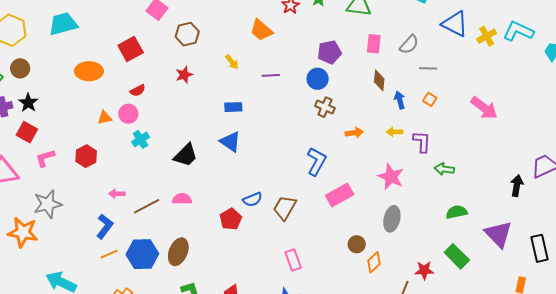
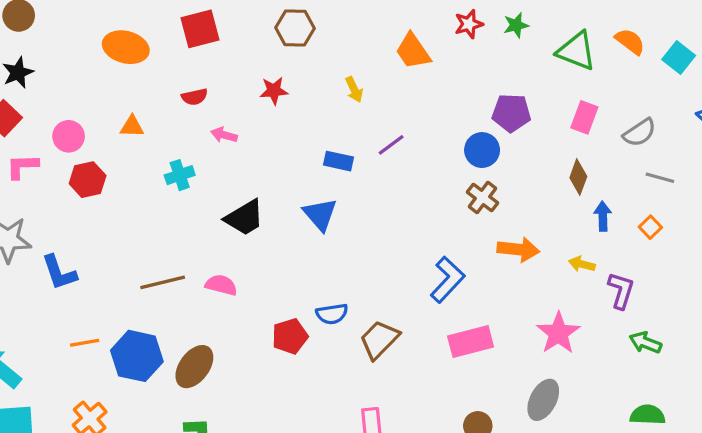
purple line: (271, 75) -> (391, 145), moved, turned -48
pink circle: (128, 114) -> (69, 136), moved
orange arrow: (354, 133) -> (518, 249), size x1.4
pink arrow: (117, 194) -> (224, 135), moved
blue L-shape: (105, 226) -> (59, 272), moved, turned 110

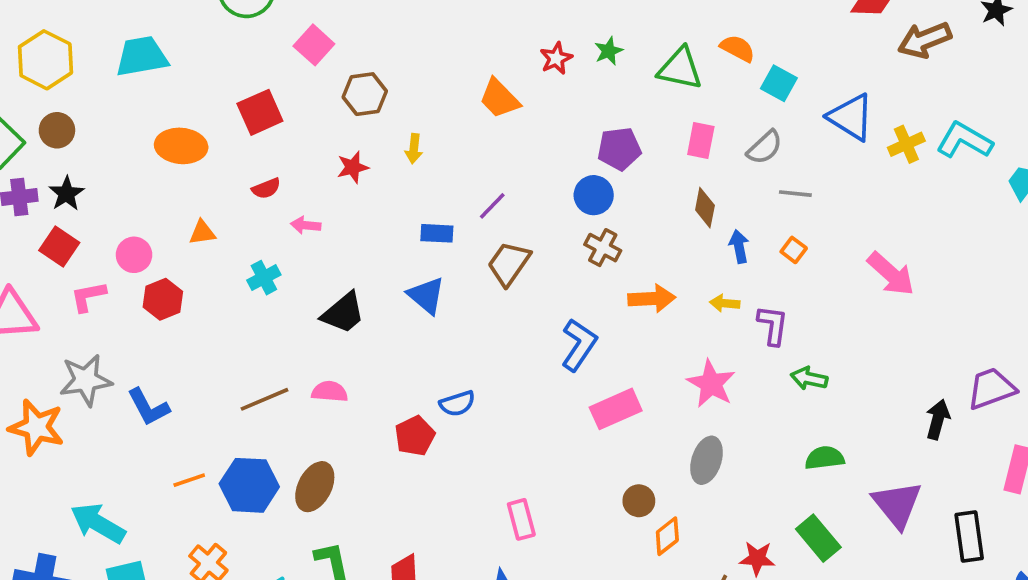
cyan square: (679, 57) -> (779, 83), moved
yellow arrow: (354, 89) -> (414, 149), moved, turned 40
brown trapezoid: (379, 340) -> (509, 264), moved

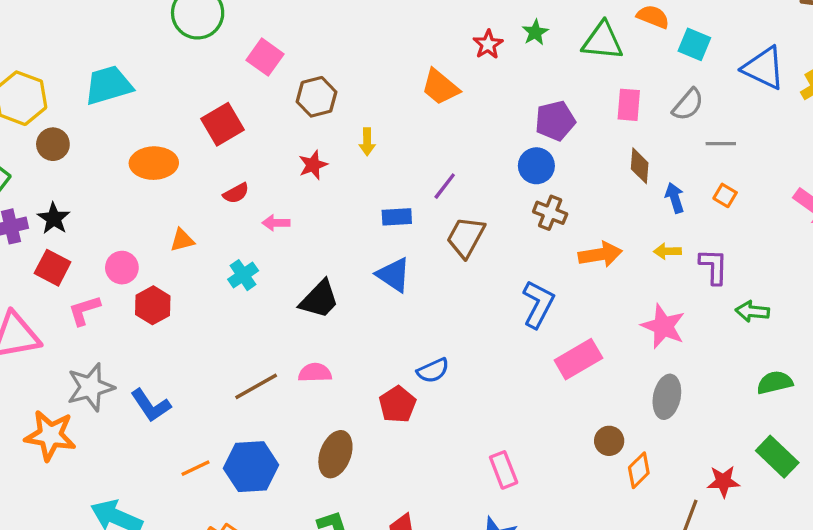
brown circle: (57, 130) -> (53, 144), moved
brown ellipse: (315, 487) -> (335, 454), moved

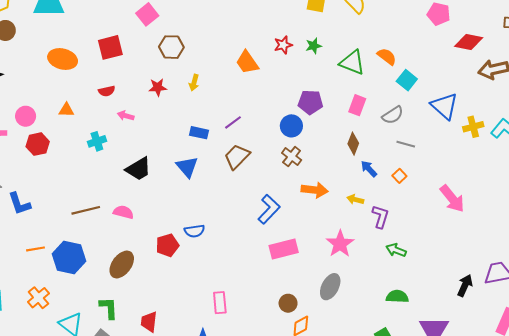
blue arrow: (675, 198) -> (369, 169), turned -42

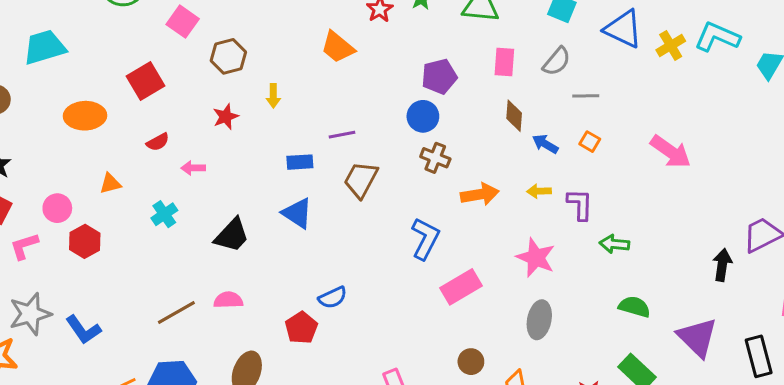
purple line: (233, 122) -> (342, 135), turned 42
green semicircle: (397, 297) -> (634, 307), turned 30
brown circle: (288, 303) -> (471, 362), moved

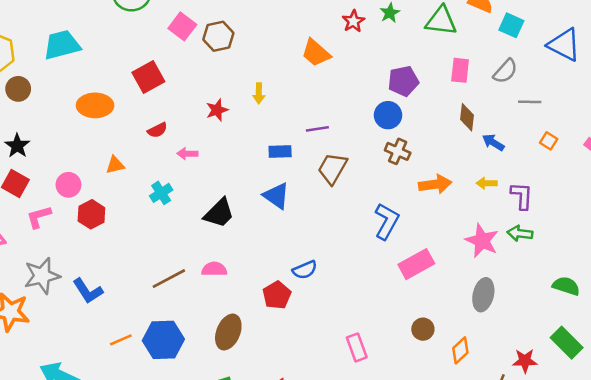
brown hexagon: (228, 56) -> (218, 36), moved
orange square: (590, 142) -> (549, 141), moved
green arrow: (614, 244) -> (520, 233), moved

